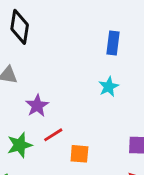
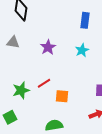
purple star: (37, 106) -> (48, 47), moved

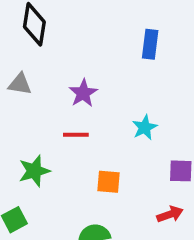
cyan star: (82, 50) -> (145, 127), moved
red line: (44, 83) -> (76, 135), moved, turned 32

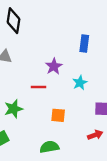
blue rectangle: (150, 44) -> (84, 44), moved
purple star: (83, 93) -> (54, 66), moved

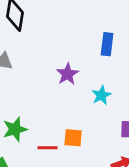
red line: (39, 87) -> (48, 148), moved

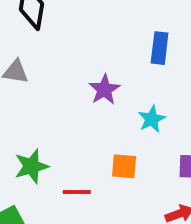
orange square: (73, 138) -> (124, 166), moved

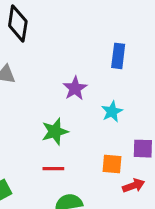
green star: (31, 166) -> (55, 132), moved
orange square: (124, 166) -> (112, 164), moved

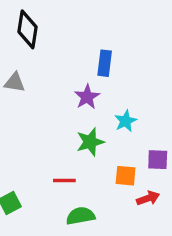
blue rectangle: (118, 56) -> (105, 63), moved
green star: (55, 132) -> (90, 142), moved

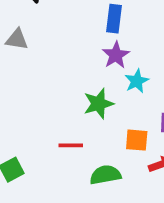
purple star: (87, 97) -> (116, 55), moved
green semicircle: (81, 216) -> (105, 175), moved

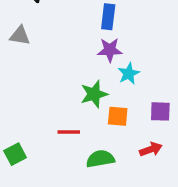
purple star: (116, 55) -> (110, 50), turned 30
orange square: (137, 140) -> (118, 116), moved

